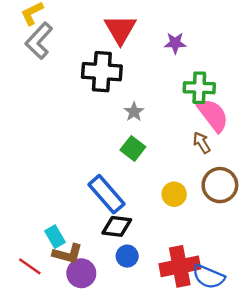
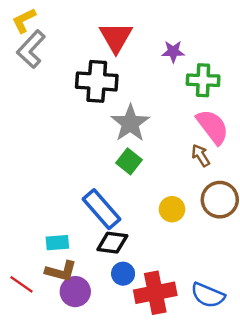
green cross: (199, 88) -> (203, 80), moved
gray star: (134, 112) -> (130, 123), size x1.8
cyan rectangle: (55, 237) -> (57, 243), moved, turned -65
red cross: (180, 266) -> (155, 293), moved

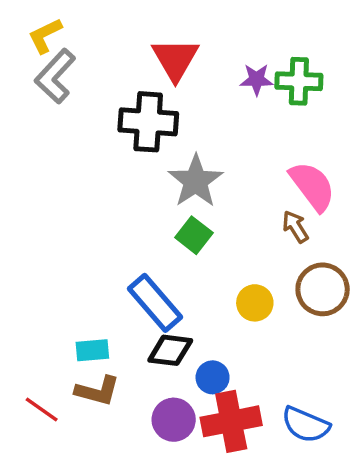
green cross: (203, 80) -> (299, 81), moved
blue circle: (123, 274) -> (213, 377), moved
purple circle: (75, 292) -> (174, 420), moved

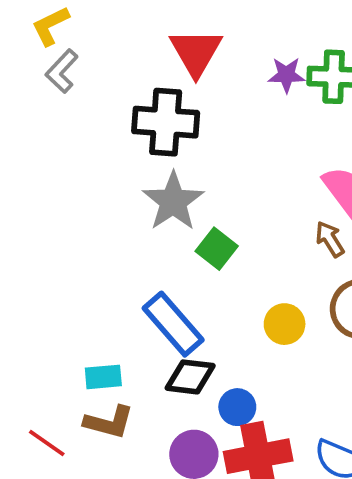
gray L-shape: (55, 76) -> (62, 71), size x0.7
gray star: (196, 181) -> (173, 201), moved

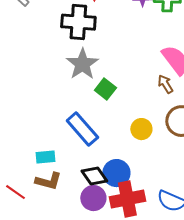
black diamond: (190, 377) -> (94, 176), moved, turned 48
blue circle: (237, 407) -> (116, 173), size x1.4

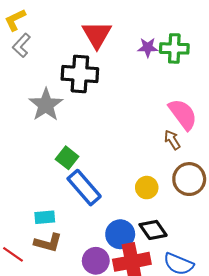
gray star: (82, 64) -> (46, 105), moved
green square: (105, 89) -> (67, 158), moved
black diamond: (94, 176) -> (153, 230), moved

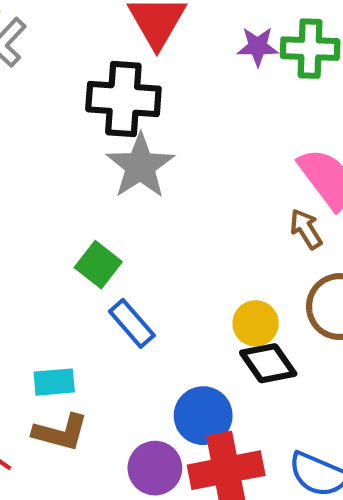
gray star: (46, 105) -> (140, 166), moved
blue rectangle: (84, 188) -> (132, 323), size x0.7
black diamond: (153, 230) -> (268, 363), moved

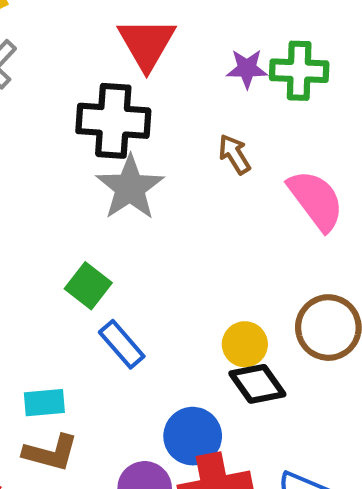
brown arrow: (306, 229) -> (234, 154), moved

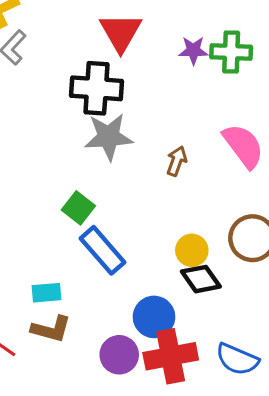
brown arrow: (234, 154) -> (177, 161), moved, turned 52
gray star: (130, 188) -> (109, 137), turned 30
blue rectangle: (122, 344) -> (103, 250), size x1.4

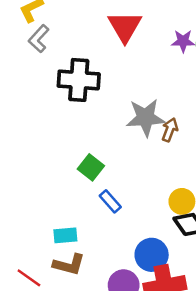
black cross: (96, 88) -> (79, 80), moved
gray star: (109, 137) -> (145, 118), moved
blue rectangle: (103, 250) -> (110, 201), size x0.6

